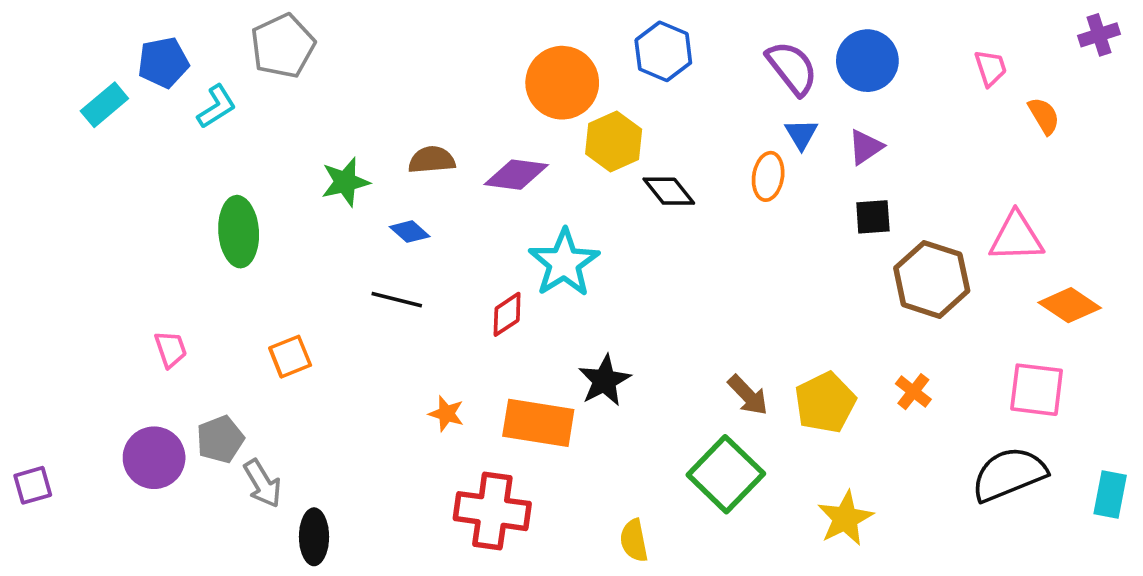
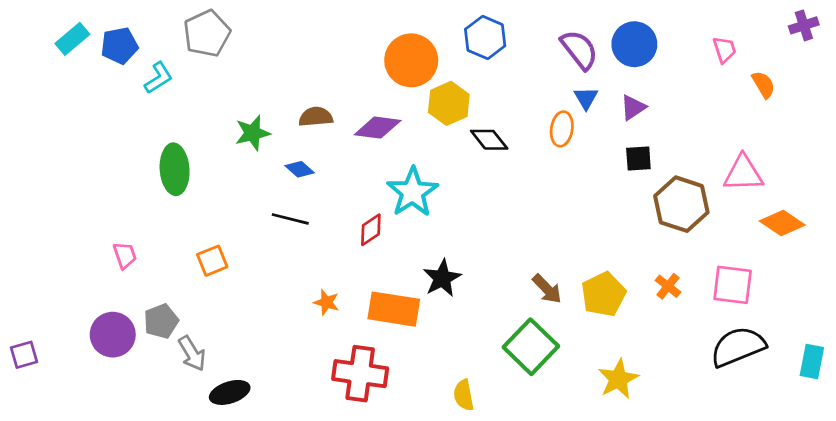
cyan rectangle: (104, 105) -> (72, 39), moved
pink square: (1037, 390) -> (733, 285), moved
black ellipse: (314, 537) -> (230, 392), turned 72

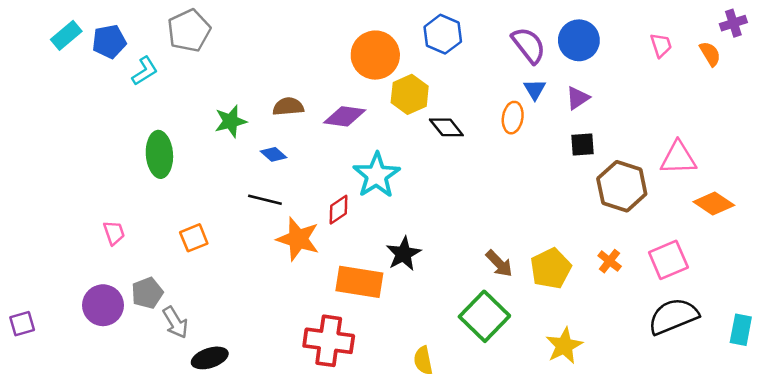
orange semicircle: (763, 85) -> (710, 54), moved
pink square: (733, 285) -> (668, 260), turned -30
orange star: (326, 302) -> (298, 239), moved, size x1.8

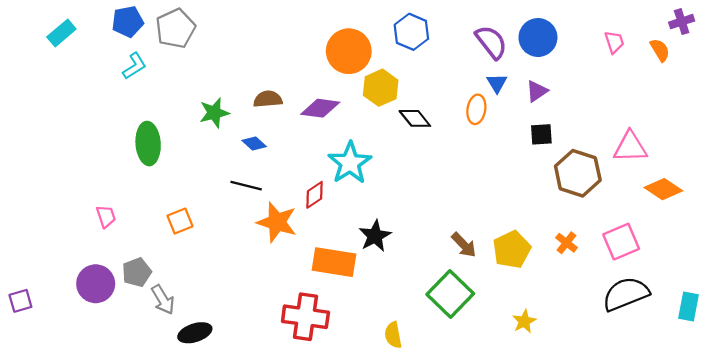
blue pentagon: (109, 42) -> (128, 22), moved
yellow star: (564, 346) -> (524, 321), size x0.7

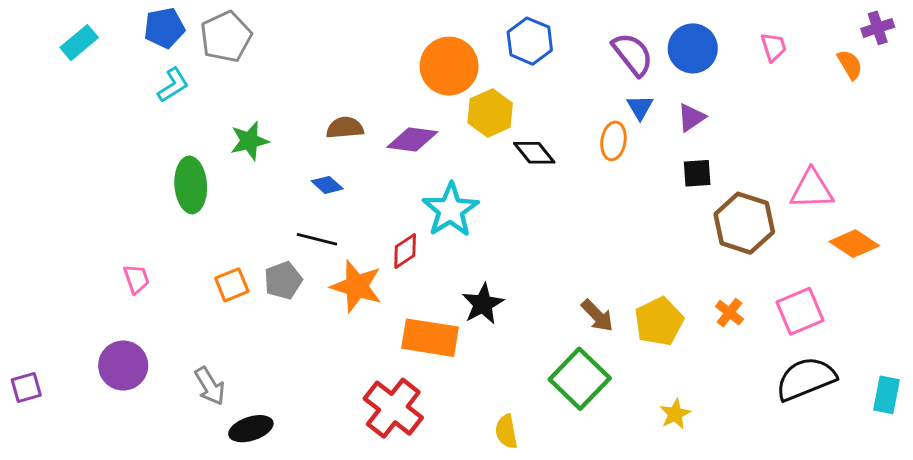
pink trapezoid: (614, 42) -> (773, 47), moved
green star: (214, 113) -> (249, 141), moved
gray pentagon: (137, 272) -> (283, 280), moved
red cross: (305, 317) -> (393, 408), turned 30

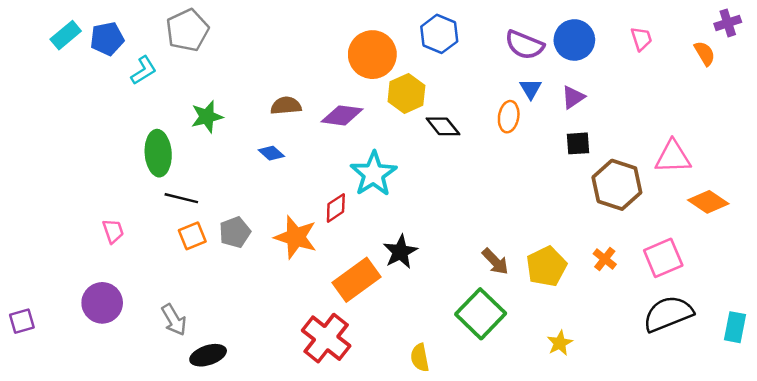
blue pentagon: (164, 28) -> (107, 39), moved
purple semicircle: (633, 54) -> (524, 45), turned 150
black line: (317, 239) -> (181, 198), moved
orange rectangle: (430, 338) -> (357, 280), turned -45

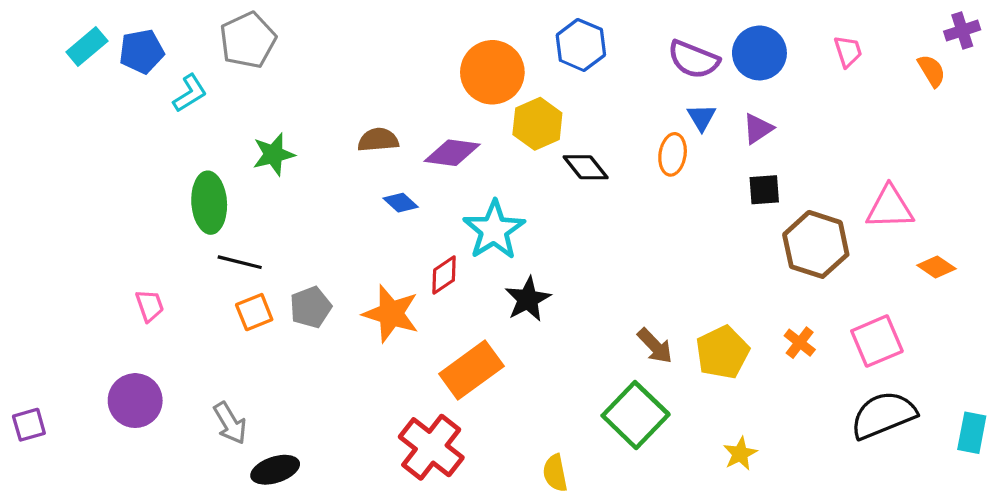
blue diamond: (271, 153) -> (401, 203), moved
orange diamond: (708, 202) -> (936, 267), size x0.7
black star: (400, 252) -> (528, 299), moved

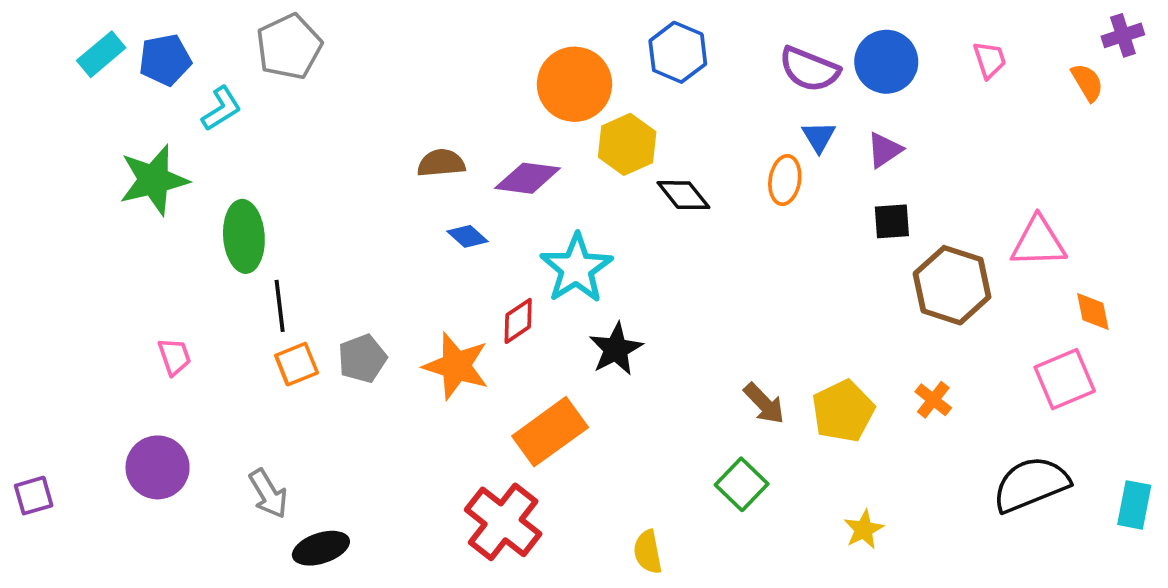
green star: (274, 154) -> (154, 180), moved, size x1.4
black line: (240, 262) -> (280, 306), turned 69
orange diamond: (936, 267) -> (1093, 312), turned 45
pink square: (877, 341) -> (1065, 379), moved
green square: (636, 415) -> (742, 484), size x0.7

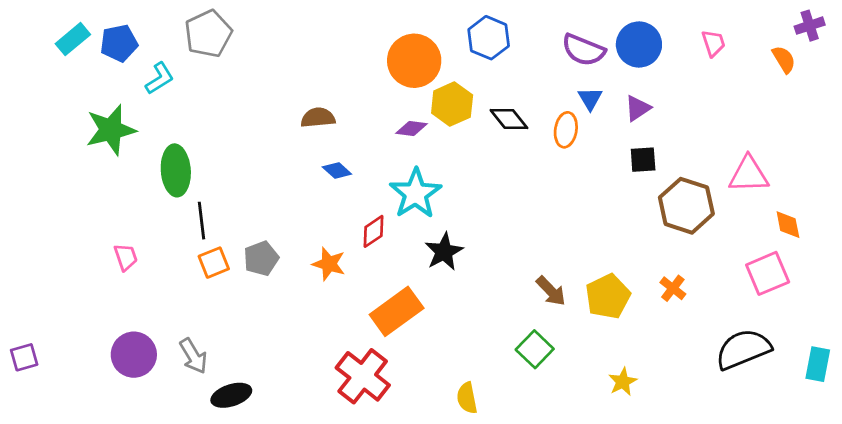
purple diamond: (528, 178) -> (411, 128), moved, size x0.7
black diamond: (683, 195) -> (509, 119), moved
orange star: (456, 366) -> (329, 264), size x0.7
purple circle: (158, 467) -> (134, 355), moved

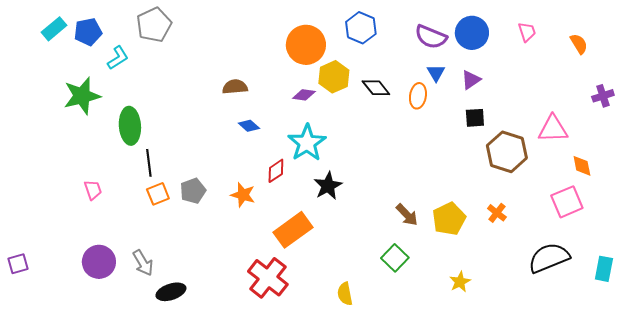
purple cross: (810, 26) -> (603, 96), moved

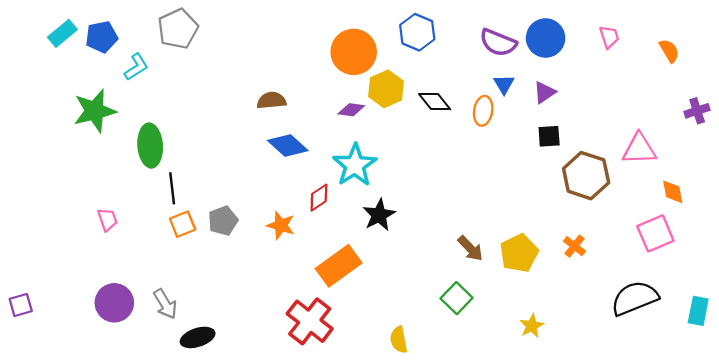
blue diamond: (249, 126) -> (288, 146), size x1.6

